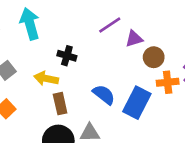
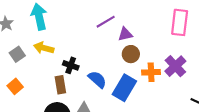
black cross: (67, 56) -> (71, 65), moved
brown circle: (154, 57) -> (131, 54), moved
yellow arrow: (46, 79) -> (44, 48), moved

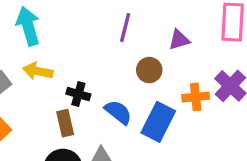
purple line: (106, 22) -> (125, 28), turned -42
purple triangle: (125, 34) -> (179, 40), moved
brown circle: (131, 54) -> (149, 70), moved

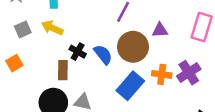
brown circle: (149, 70) -> (133, 47), size x1.6
blue semicircle: (118, 112) -> (103, 55), moved

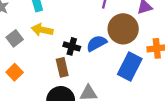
blue semicircle: (103, 55) -> (97, 43), turned -66

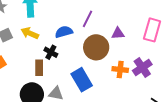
blue semicircle: (97, 43) -> (64, 32), moved
blue rectangle: (130, 66) -> (82, 80), moved, turned -70

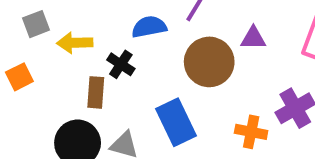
yellow arrow: (30, 33) -> (75, 43), moved, turned -30
orange cross: (120, 70) -> (251, 132), moved

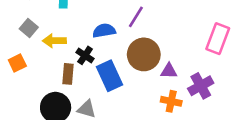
gray square: (36, 24) -> (29, 28), turned -30
purple triangle: (253, 38) -> (169, 71), moved
blue rectangle: (176, 122) -> (110, 76), moved

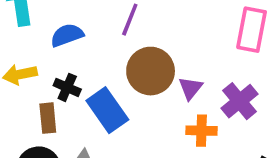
blue semicircle: (104, 31) -> (67, 35), moved
purple triangle: (169, 71) -> (190, 88), turned -42

